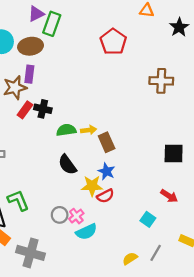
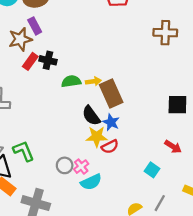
purple rectangle: (29, 74) -> (35, 26), turned -35
brown rectangle: (107, 142) -> (111, 93), size x1.4
black semicircle: (67, 165) -> (91, 116), moved

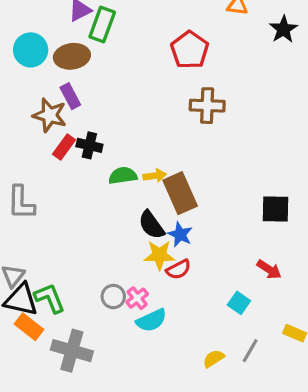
brown cross: (165, 33) -> (207, 106), moved
brown star: (20, 39) -> (50, 115), turned 30
green L-shape: (24, 151) -> (50, 298), moved

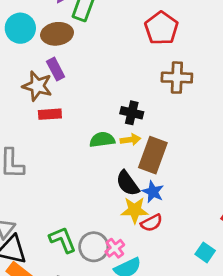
black cross: (89, 145) -> (132, 113), moved
red rectangle: (64, 147) -> (50, 114), turned 50
brown rectangle: (180, 193) -> (153, 155), turned 44
gray circle: (113, 297) -> (94, 247), size x1.4
green L-shape: (50, 298) -> (63, 240), moved

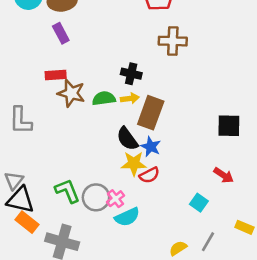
brown star: (37, 86) -> (71, 93), moved

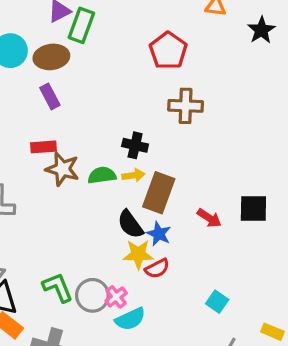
red arrow: (224, 175) -> (209, 218), moved

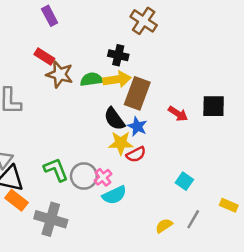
brown cross: (186, 106) -> (144, 21), moved, turned 32
red rectangle: (43, 147) -> (44, 57), turned 36
yellow arrow: (133, 175) -> (117, 79), size x1.5

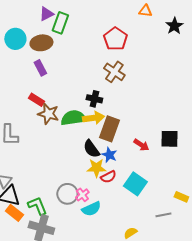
green semicircle: (91, 79) -> (73, 118), size x1.4
green L-shape: (56, 170) -> (37, 206), moved
cyan square: (184, 181) -> (135, 184), moved, size x1.6
yellow rectangle: (229, 205) -> (181, 197), moved
gray line: (193, 219) -> (163, 215), moved, turned 49

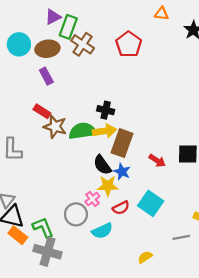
brown cross: (114, 72) -> (83, 44), moved
red semicircle: (108, 177) -> (121, 208), moved
pink cross: (82, 195) -> (92, 199), moved

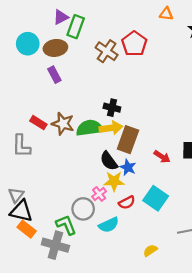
brown cross: (83, 44) -> (107, 51), moved
red rectangle: (42, 111) -> (38, 123), moved
green L-shape: (43, 228) -> (66, 225), moved

